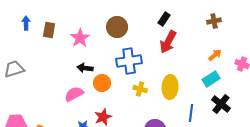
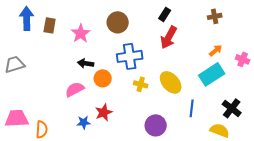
blue arrow: (26, 23) -> (27, 18), size x1.6
cyan rectangle: (211, 79) -> (212, 74), size x1.4
yellow ellipse: (170, 87) -> (171, 82), turned -45
black cross: (221, 104) -> (232, 108), moved

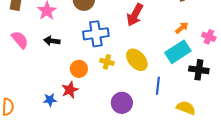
orange circle: (103, 78) -> (79, 69), moved
pink semicircle: (75, 89) -> (20, 40), moved, turned 78
black cross: (232, 108) -> (199, 70), moved, turned -30

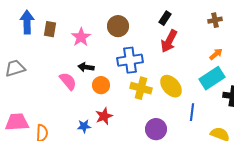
pink semicircle: (20, 40) -> (68, 81), moved
yellow cross: (107, 62) -> (141, 88), size x1.5
orange circle: (79, 69) -> (101, 85), moved

